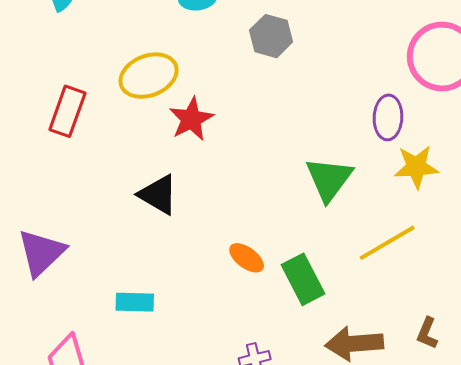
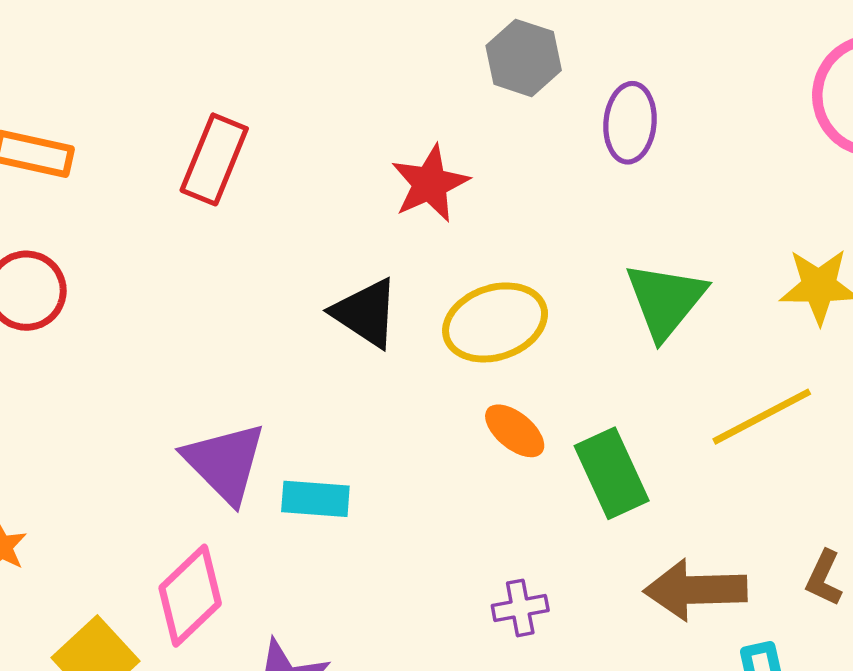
gray hexagon: (271, 36) -> (524, 58), moved
yellow ellipse: (149, 76) -> (495, 322), moved
purple ellipse: (388, 117) -> (630, 123), moved
purple triangle: (41, 253) -> (225, 463), moved, turned -34

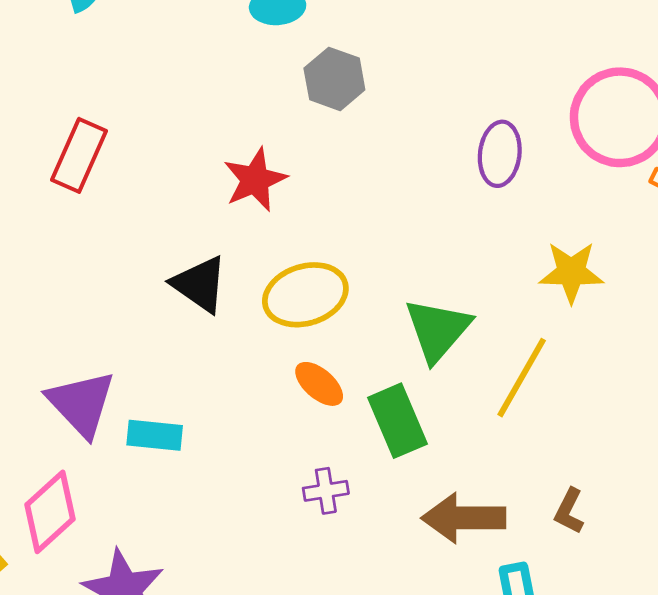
purple ellipse: (630, 123) -> (500, 154), moved
green triangle: (665, 300) -> (438, 330), moved
yellow line: (762, 417) -> (522, 378), turned -34
purple cross: (520, 608) -> (326, 491), moved

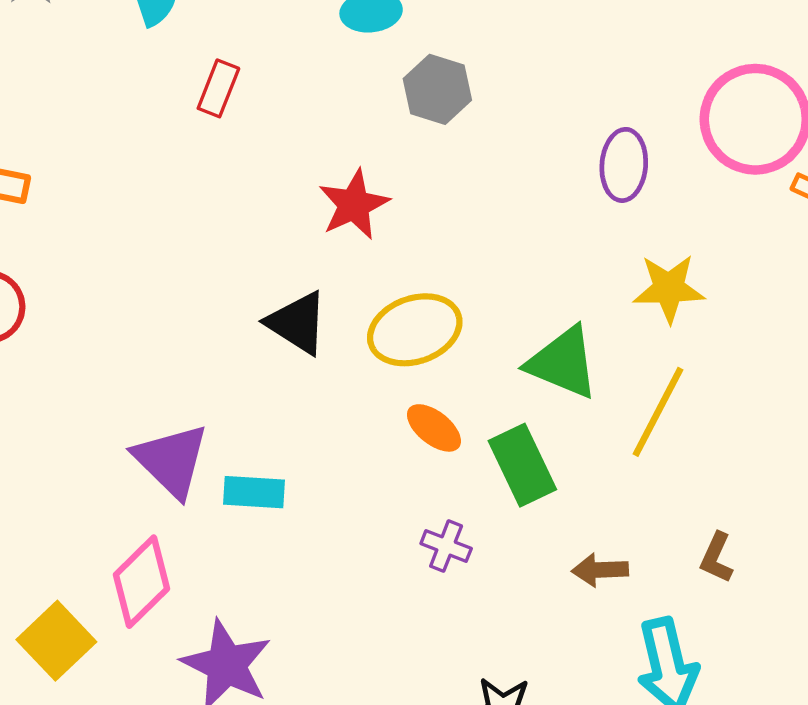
red rectangle: (79, 155) -> (218, 88), moved, size x0.7
yellow star: (571, 272) -> (669, 288), moved
green triangle: (438, 330) -> (563, 363), turned -46
purple cross: (326, 491) -> (446, 546), turned 33
brown arrow: (464, 518) -> (600, 570), size x0.6

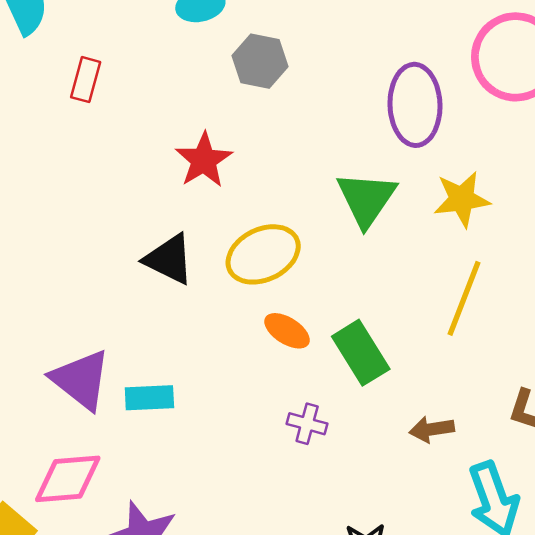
purple ellipse: (624, 165) -> (415, 105), size x1.4
green triangle: (563, 363) -> (366, 199), moved, turned 48
pink diamond: (141, 582) -> (68, 479), turned 46

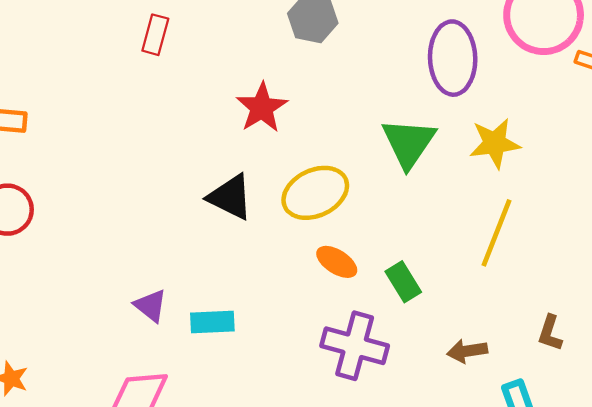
green rectangle: (361, 353) -> (403, 282), size x0.7
purple triangle: (81, 380) -> (150, 306), size x0.6
purple cross: (307, 424) -> (355, 346), size x1.8

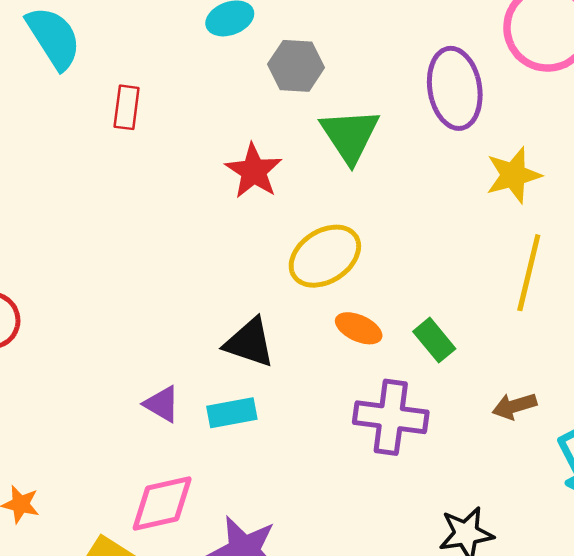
green triangle: (409, 143) -> (350, 135), moved
black triangle: (230, 197) -> (249, 343), moved

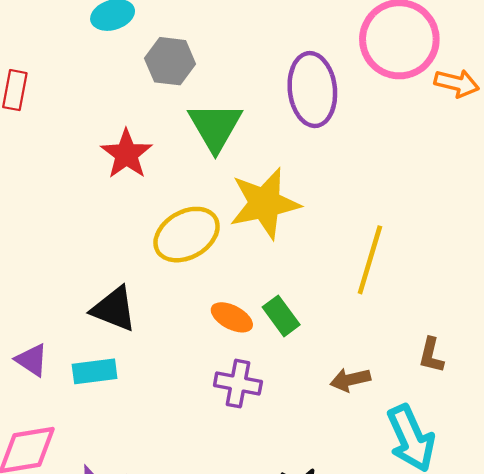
yellow star: (513, 175) -> (265, 203), moved, size x1.4
orange ellipse: (359, 328) -> (232, 317), moved
purple cross: (391, 417) -> (238, 384), size x0.7

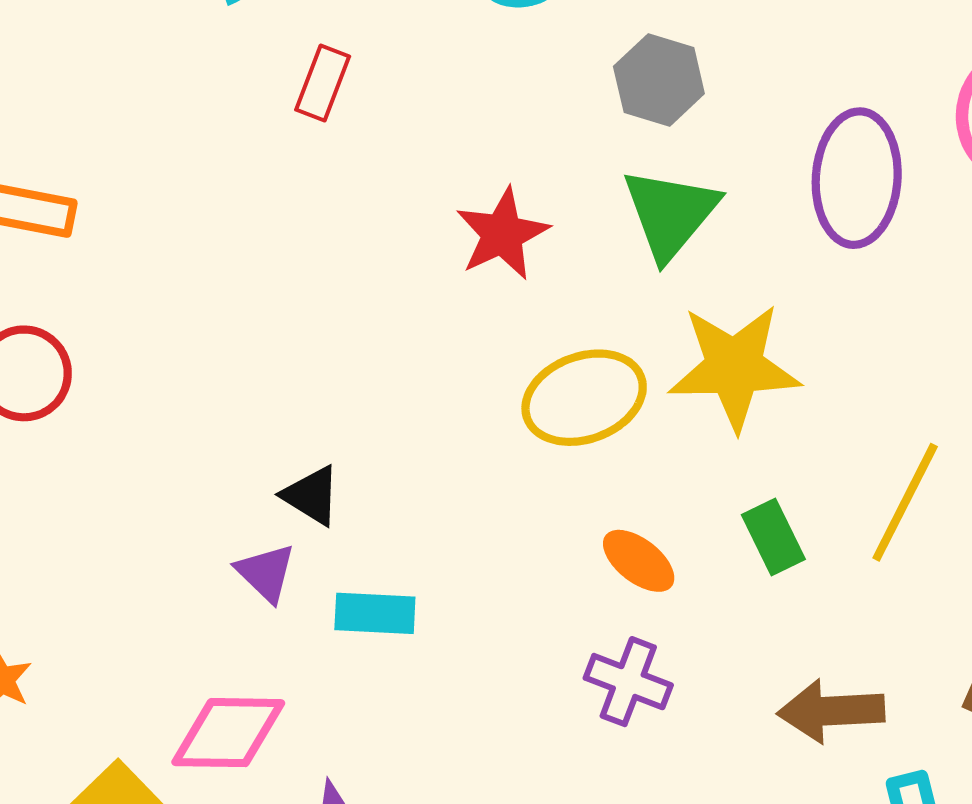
gray hexagon: (170, 61) -> (659, 80), moved
black triangle: (114, 309) -> (312, 496), moved, size x0.7
green rectangle: (281, 316) -> (773, 537), moved
brown arrow: (350, 380) -> (831, 711), size x1.4

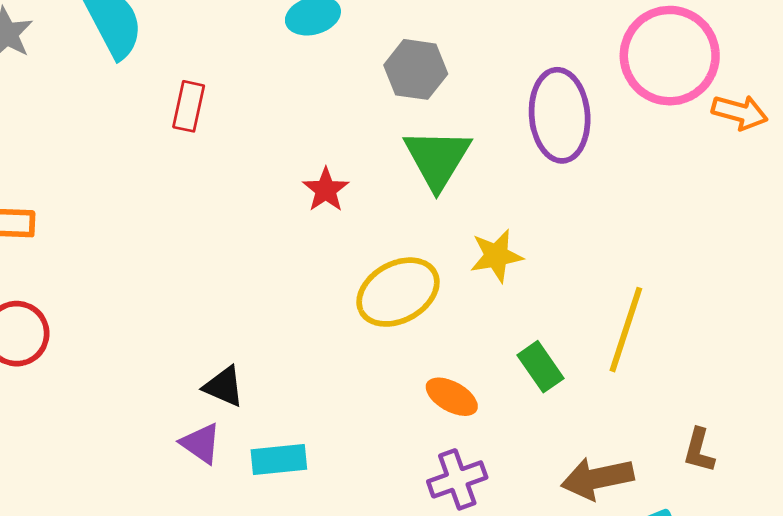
red star: (502, 234) -> (326, 190), size x0.7
yellow star: (734, 367) -> (496, 256), size x0.6
purple cross: (628, 682) -> (457, 479), turned -32

